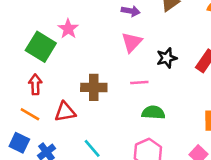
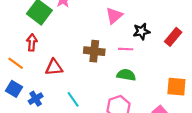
pink line: (139, 83) -> (126, 49), moved
brown cross: (94, 87) -> (94, 51), moved
orange line: (30, 114) -> (16, 63), moved

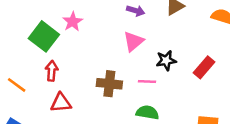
red arrow: (32, 42) -> (52, 71), moved
orange line: (16, 63) -> (17, 85), moved

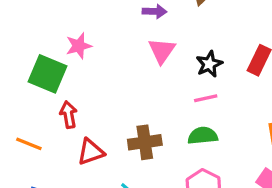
pink star: (73, 22) -> (79, 46), turned 30
pink line: (147, 82) -> (206, 98), moved
brown cross: (109, 84) -> (145, 142), moved

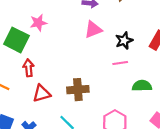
pink triangle: (162, 51) -> (93, 30), turned 30
green semicircle: (203, 136) -> (142, 86), moved

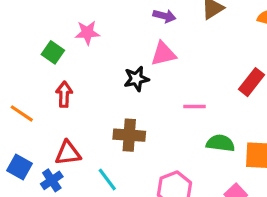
green square: (16, 40) -> (53, 52), size x0.6
black star: (124, 41) -> (136, 79), moved
red triangle: (42, 93) -> (68, 153), moved

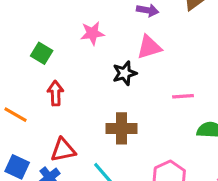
pink star: (87, 33) -> (92, 33), moved

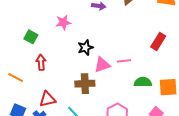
pink triangle: (149, 47) -> (102, 65), moved

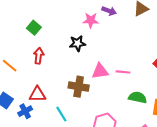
pink star: (63, 22) -> (91, 20), moved
black star: (85, 48) -> (77, 43), moved

